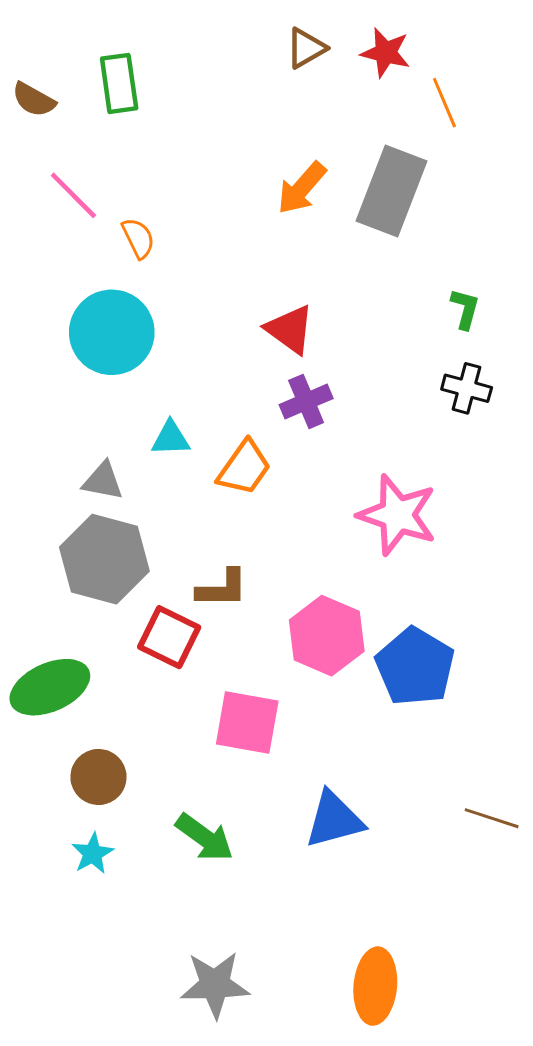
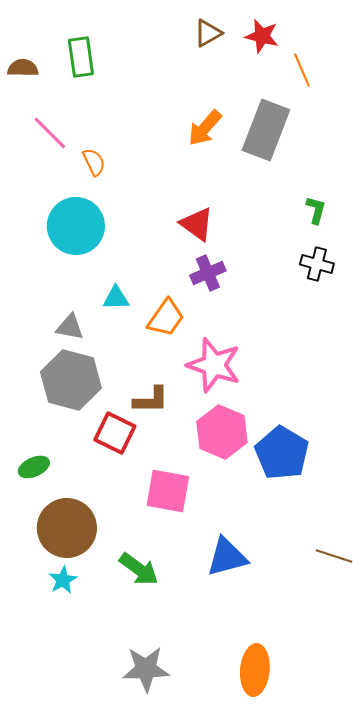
brown semicircle: (34, 100) -> (23, 68), turned 152
pink star: (397, 515) -> (214, 365), moved
green ellipse: (50, 687) -> (34, 467), size x0.6
brown circle: (98, 777) -> (67, 528), size x1.6

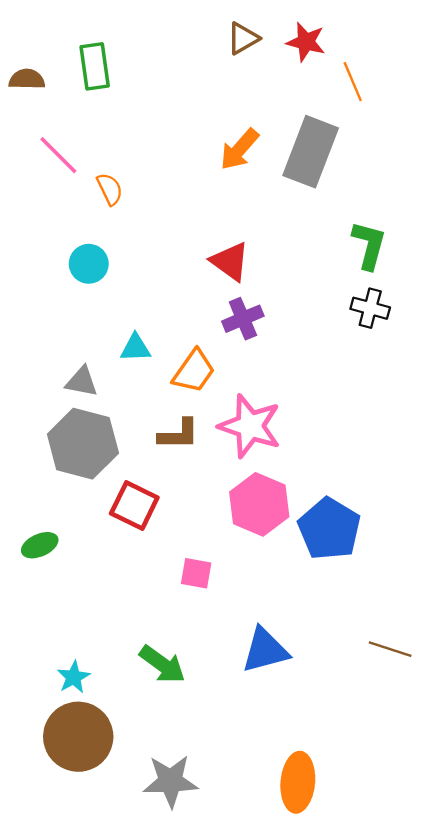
green L-shape: (316, 210) -> (369, 245), size x1.5
cyan circle: (76, 226) -> (89, 264), size x0.6
brown L-shape: (151, 400) -> (179, 434), moved
pink square: (168, 491) -> (196, 573), size x0.6
brown circle: (67, 528) -> (78, 737), moved

